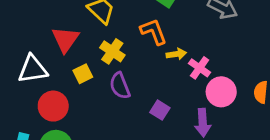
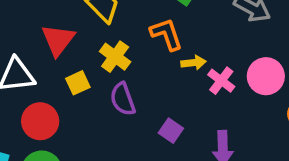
pink circle: (221, 92) -> (266, 76), moved

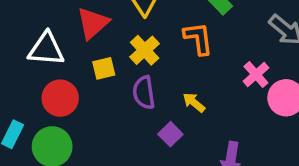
yellow arrow: (194, 63) -> (194, 102), moved, turned -145
pink cross: (221, 81) -> (256, 75), moved
purple square: (171, 131) -> (170, 134), moved

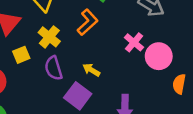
orange L-shape: (198, 38) -> (88, 22), turned 64
purple square: (170, 134) -> (78, 96), size x1.5

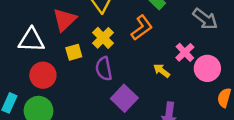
yellow arrow: (91, 70) -> (162, 71), moved

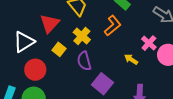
white triangle: (31, 40) -> (24, 42), turned -30
yellow square: (74, 52) -> (59, 49), turned -32

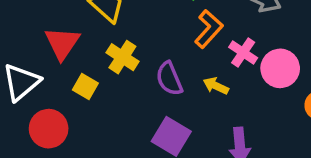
orange L-shape: (113, 26) -> (209, 29), moved
purple semicircle: (84, 61) -> (169, 79), moved

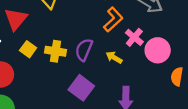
yellow cross: (122, 57) -> (56, 51), moved, turned -30
purple semicircle: (169, 79) -> (84, 50), turned 40

